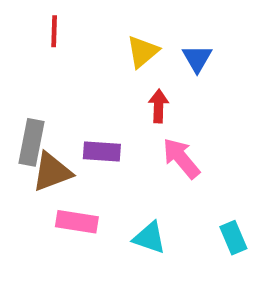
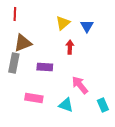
red line: (54, 31) -> (15, 14), moved
pink arrow: (181, 158) -> (80, 85), moved
brown triangle: (52, 172) -> (23, 43), moved

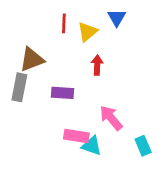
red line: (15, 14) -> (64, 23), moved
blue triangle: (87, 26) -> (117, 18), moved
pink rectangle: (34, 98) -> (76, 136), moved

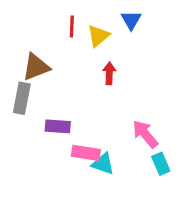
purple rectangle: (62, 93) -> (58, 126), moved
pink arrow: (111, 118) -> (145, 134), moved

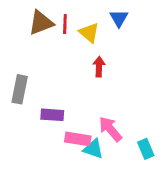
yellow triangle: (98, 36) -> (89, 33), turned -40
brown triangle: (36, 67) -> (41, 23), moved
pink arrow: (145, 134) -> (110, 129), moved

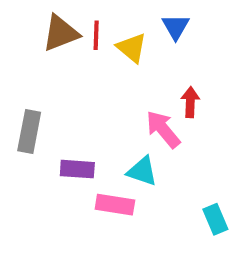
red arrow: (99, 67) -> (190, 102), moved
pink arrow: (110, 129) -> (163, 129), moved
cyan triangle: (93, 149) -> (142, 171), moved

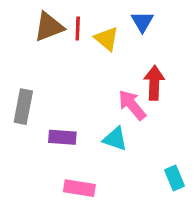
red arrow: (190, 102) -> (154, 83), size x1.4
pink rectangle: (115, 205) -> (79, 188), moved

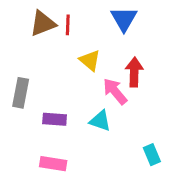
blue triangle: (142, 22) -> (124, 19), size x1.4
yellow triangle: (107, 39) -> (90, 60), moved
pink rectangle: (79, 188) -> (53, 164), moved

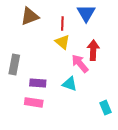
red line: (68, 25) -> (62, 23), moved
pink rectangle: (53, 164) -> (34, 102), moved

